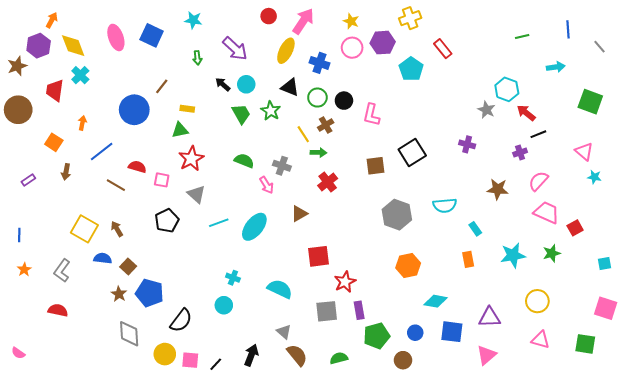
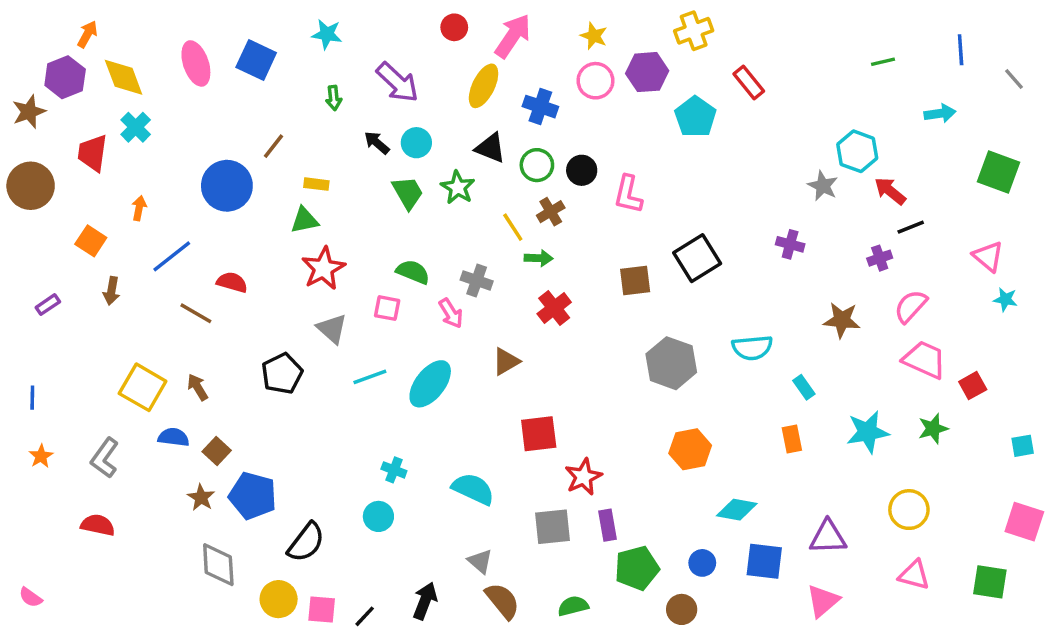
pink square: (162, 180) -> (387, 308), moved

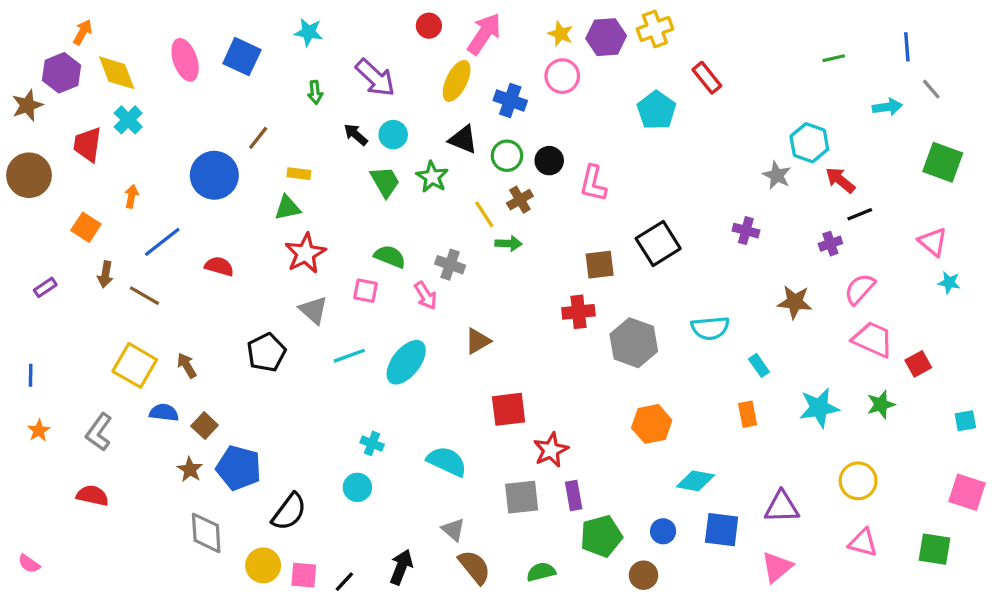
purple hexagon: (647, 72) -> (606, 37), moved
gray line: (1014, 79) -> (931, 89), moved
red cross: (554, 308) -> (578, 312), moved, turned 32
brown line: (196, 313) -> (144, 296), moved

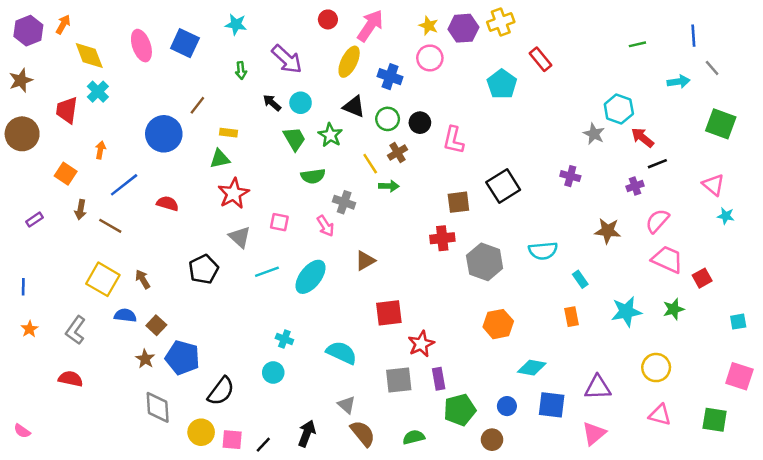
purple hexagon: (62, 73) -> (28, 31), moved
green semicircle: (390, 257) -> (313, 176), moved, turned 150

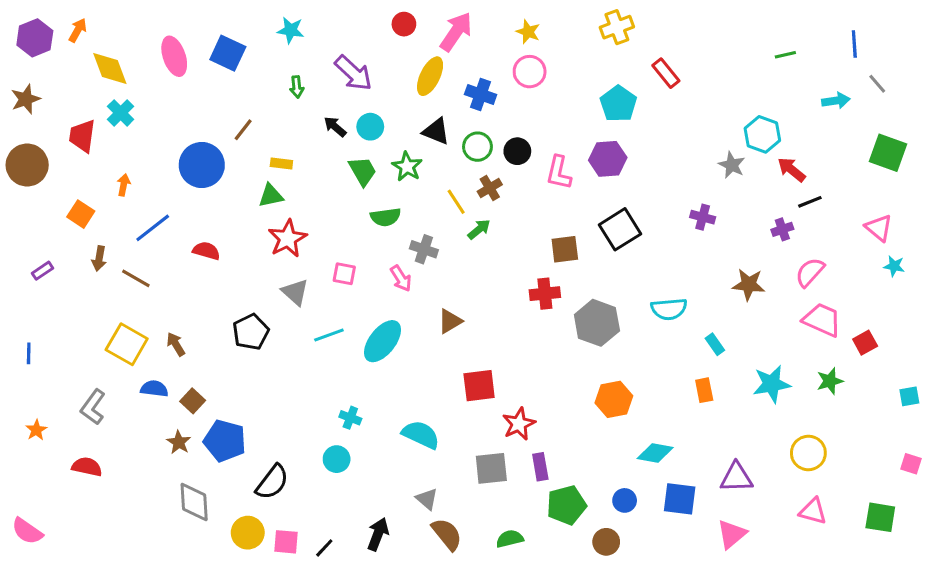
purple hexagon: (463, 28) -> (608, 159), moved
green arrow: (389, 186) -> (479, 229), turned -42
orange star: (30, 329) -> (36, 430), moved
pink square: (739, 376) -> (911, 464), size x0.6
pink semicircle: (22, 431) -> (27, 531), size x1.5

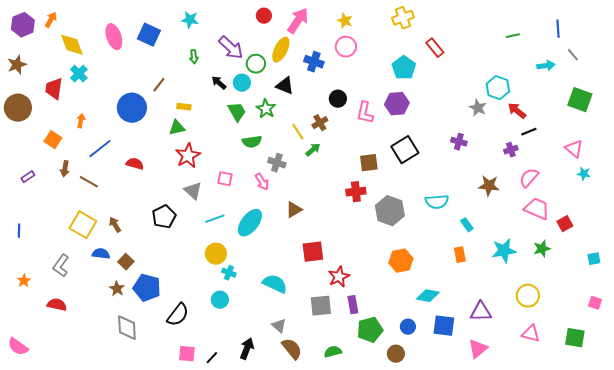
green circle: (477, 147) -> (256, 64), moved
yellow circle: (248, 533) -> (216, 254), moved

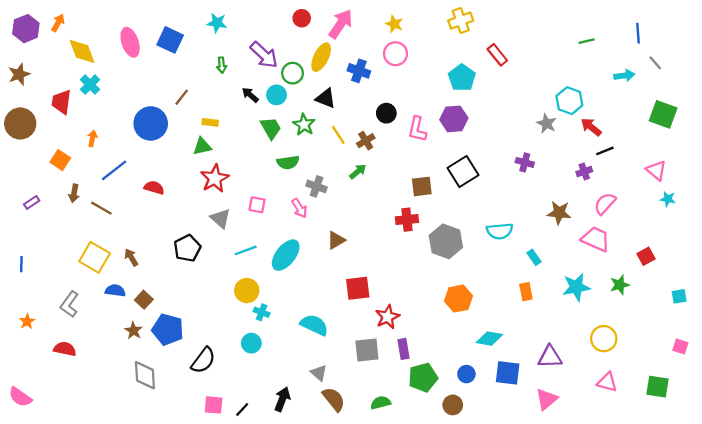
yellow line: (298, 132) -> (338, 135), moved
pink trapezoid: (537, 209) -> (596, 239), moved

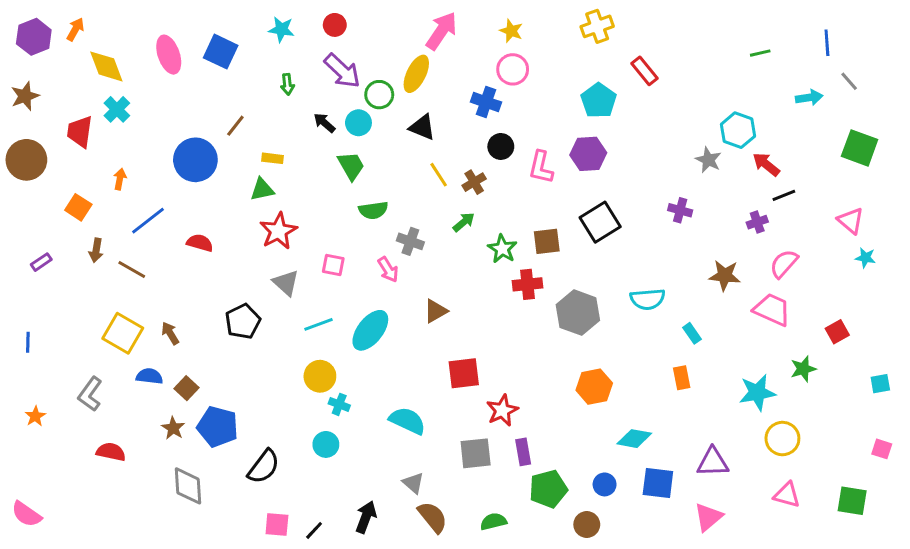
red circle: (302, 18) -> (335, 25), moved
blue cross: (359, 71) -> (486, 102), moved
green star: (304, 125) -> (502, 249), moved
cyan star: (576, 287) -> (757, 393), moved
red semicircle: (65, 349) -> (111, 452), moved

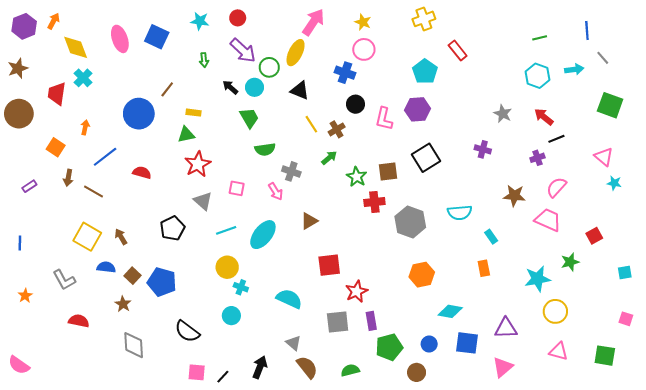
cyan hexagon: (738, 130) -> (537, 76), moved
gray L-shape: (90, 394) -> (64, 280), turned -65
blue pentagon: (218, 427) -> (162, 282), moved
black semicircle: (264, 467) -> (187, 331), turned 90

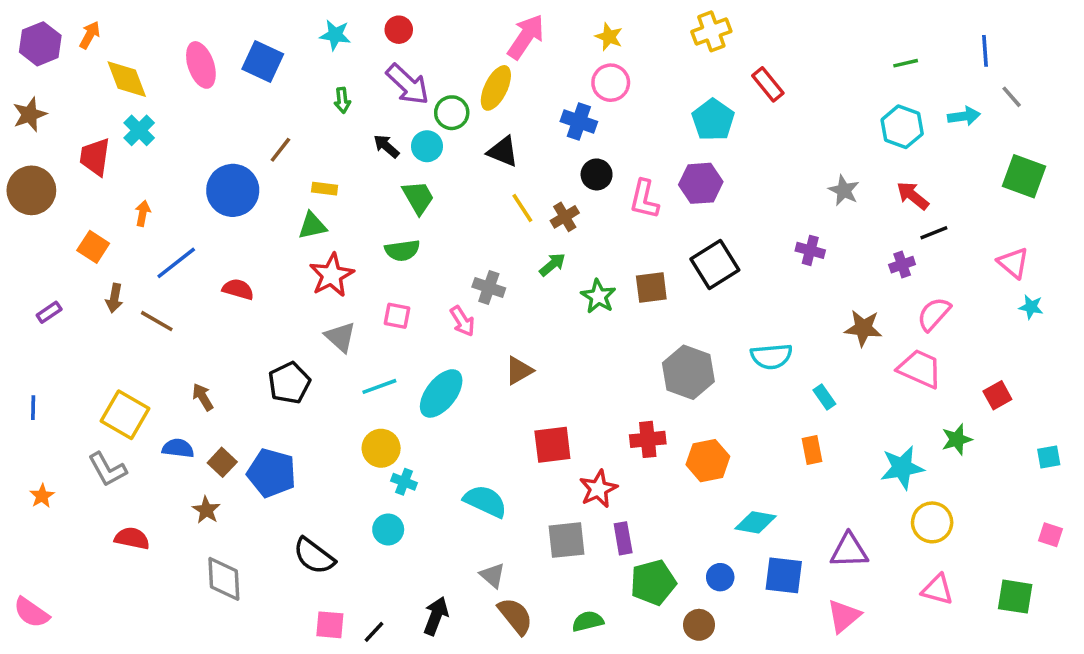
green semicircle: (265, 149) -> (402, 250), moved
red cross: (374, 202) -> (648, 439), moved
yellow square: (87, 237) -> (125, 415), moved

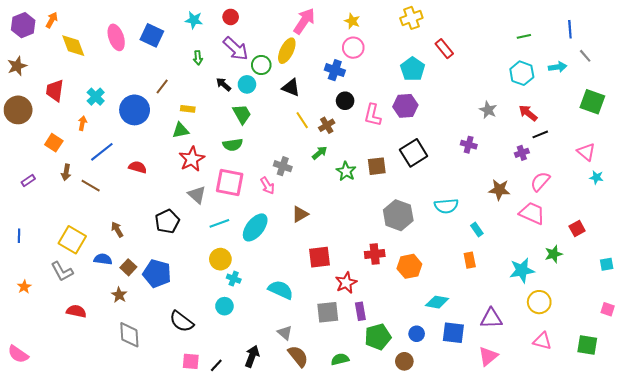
cyan cross: (139, 130) -> (96, 97), moved
pink square: (397, 316) -> (230, 183), size x1.8

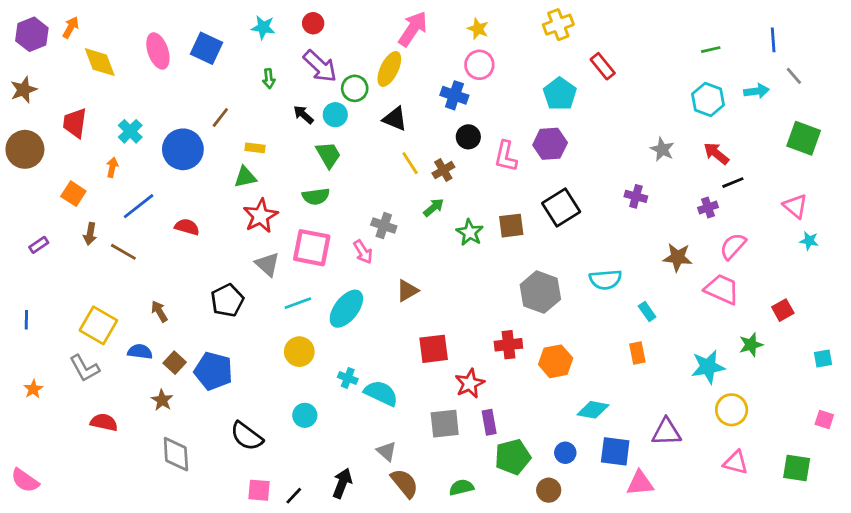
cyan cross: (234, 279) -> (348, 378), moved
pink triangle: (488, 356) -> (640, 483), moved, turned 35

